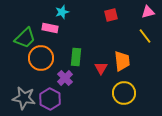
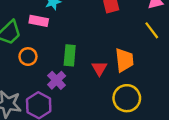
orange circle: (41, 58) -> (28, 57), size x0.6

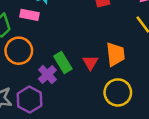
green rectangle: (70, 55) -> (63, 63), moved, turned -36
orange circle: (28, 57) -> (19, 51), size x1.5

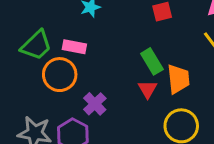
pink rectangle: (29, 15) -> (74, 47), moved
green rectangle: (63, 63) -> (152, 61), moved

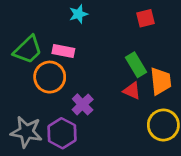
red triangle: (148, 89) -> (132, 91), turned -36

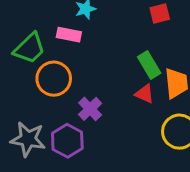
pink rectangle: (63, 51) -> (69, 35), moved

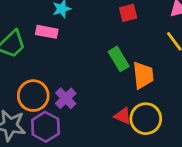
orange circle: (54, 79) -> (33, 96), moved
red triangle: (145, 94) -> (123, 116), moved

